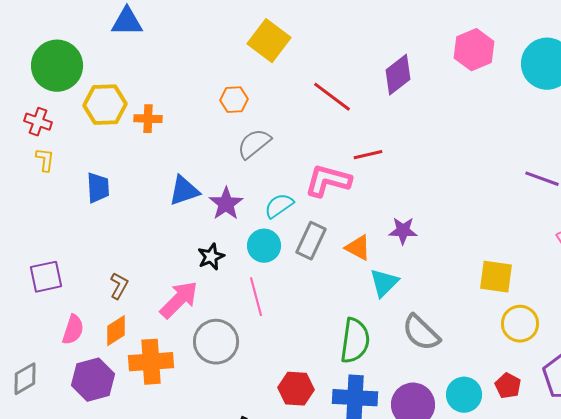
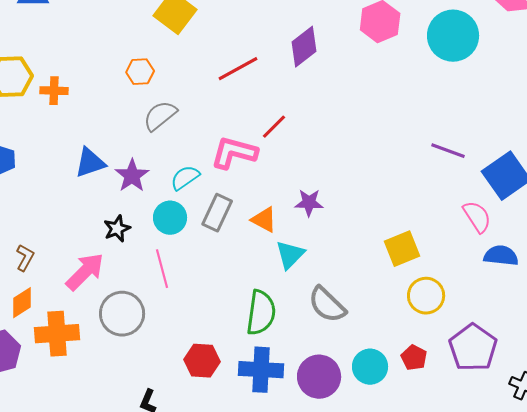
red line: (332, 97) -> (238, 69), turned -66
red line: (368, 155) -> (274, 127), turned -32
yellow square: (496, 277) -> (402, 249), turned -30

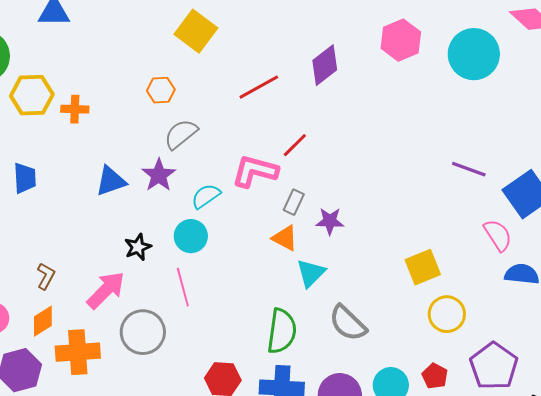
purple star: (132, 176) -> (159, 175), moved
gray rectangle: (217, 213) -> (294, 202), moved, size x0.7

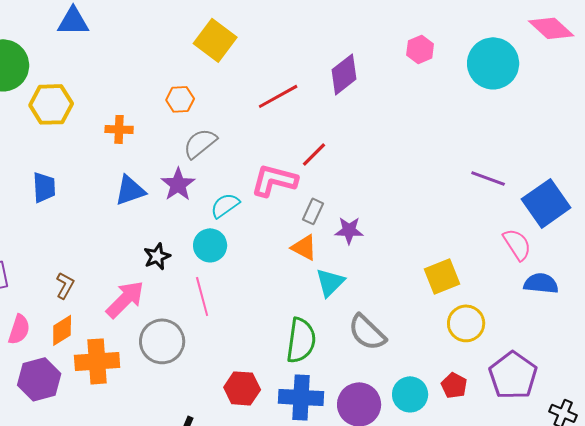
pink hexagon: (401, 40) -> (420, 49), size x0.7
orange cross: (75, 109) -> (119, 129), moved

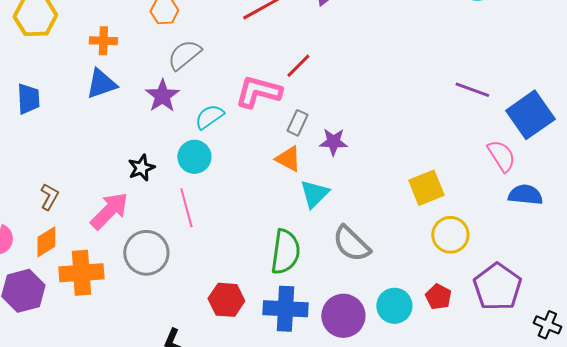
blue triangle: (130, 190) -> (101, 84), moved

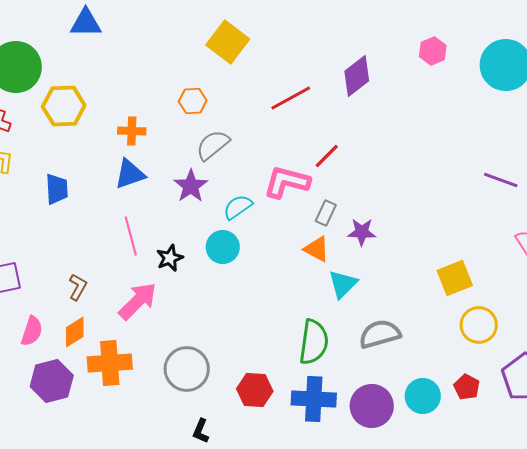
pink line: (186, 208) -> (131, 236), moved
gray semicircle: (351, 244) -> (380, 334), turned 120
gray circle: (146, 253) -> (187, 369), moved

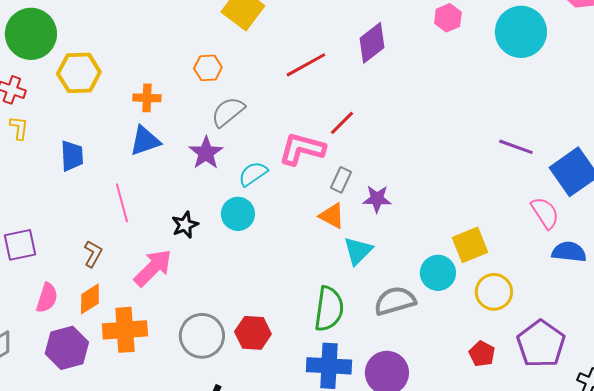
pink line: (131, 236) -> (122, 203), moved
red hexagon: (255, 390) -> (253, 333), moved
cyan circle: (423, 396) -> (438, 273), moved

